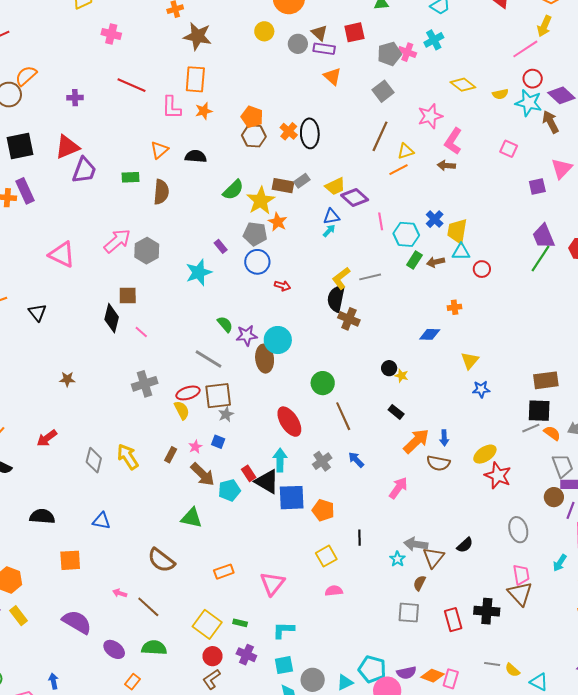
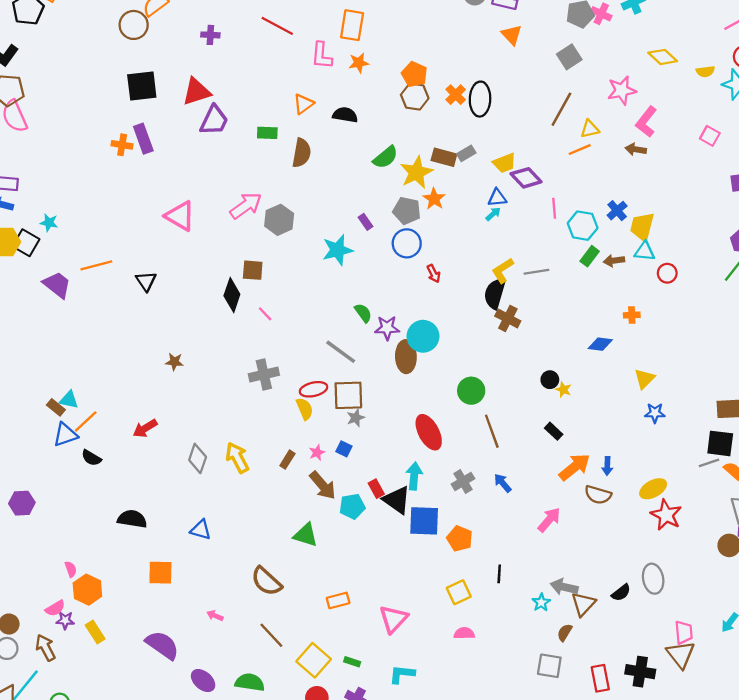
red arrow: (282, 286) -> (434, 274), turned 42
gray ellipse: (518, 530) -> (653, 579), moved
brown line: (148, 607) -> (271, 635), moved

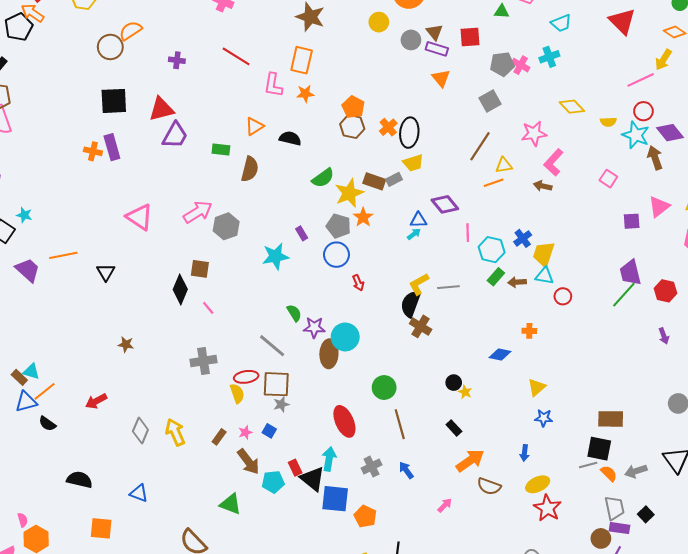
yellow trapezoid: (504, 163) -> (413, 163), moved
blue arrow: (607, 466) -> (524, 453), moved
pink arrow: (549, 520) -> (445, 505), size x0.7

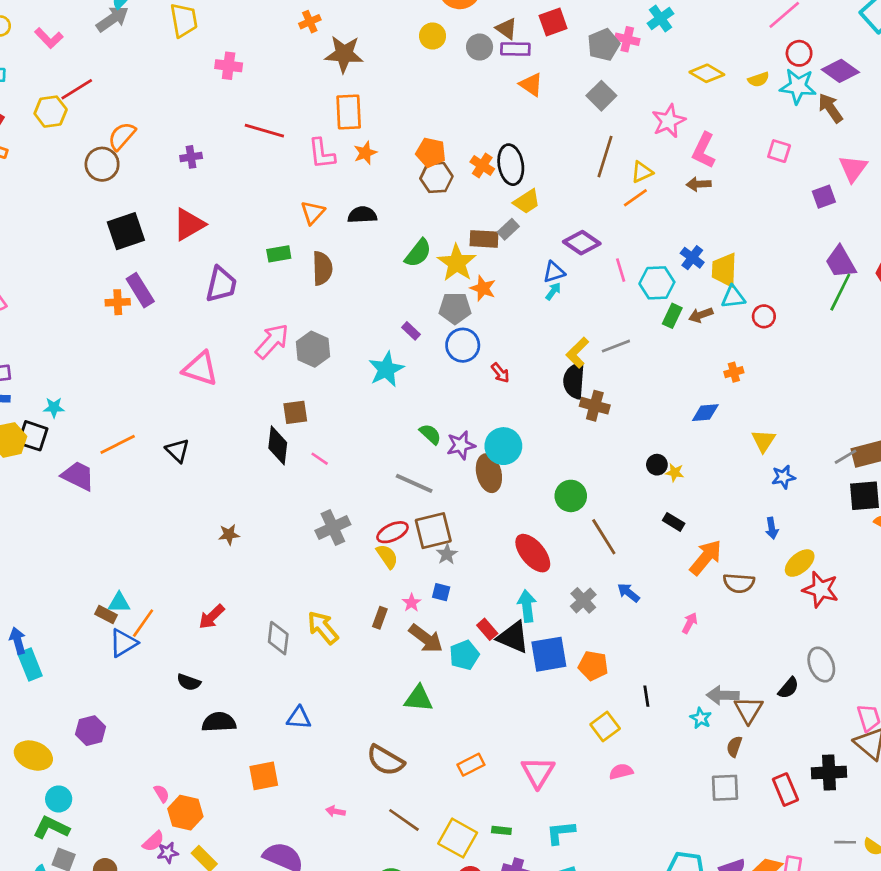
purple trapezoid: (175, 135) -> (221, 284), moved
black semicircle: (47, 424) -> (189, 682), moved
gray line: (588, 465) -> (846, 457), moved

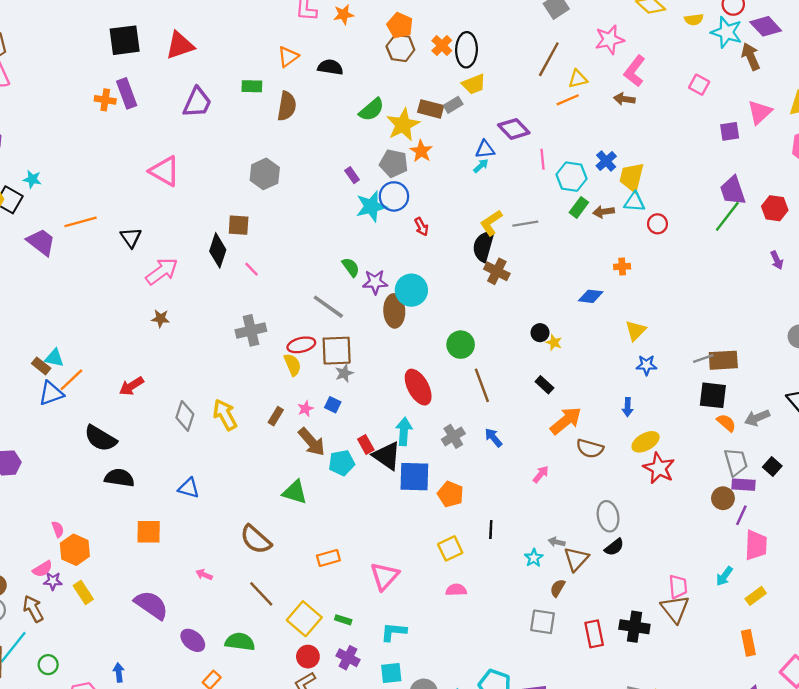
pink arrow: (272, 341) -> (162, 271), moved
cyan star: (386, 369) -> (371, 206), moved
gray ellipse: (821, 665) -> (608, 516), moved
black semicircle: (189, 682) -> (100, 438), size x1.6
gray arrow: (723, 695) -> (557, 542), size x0.6

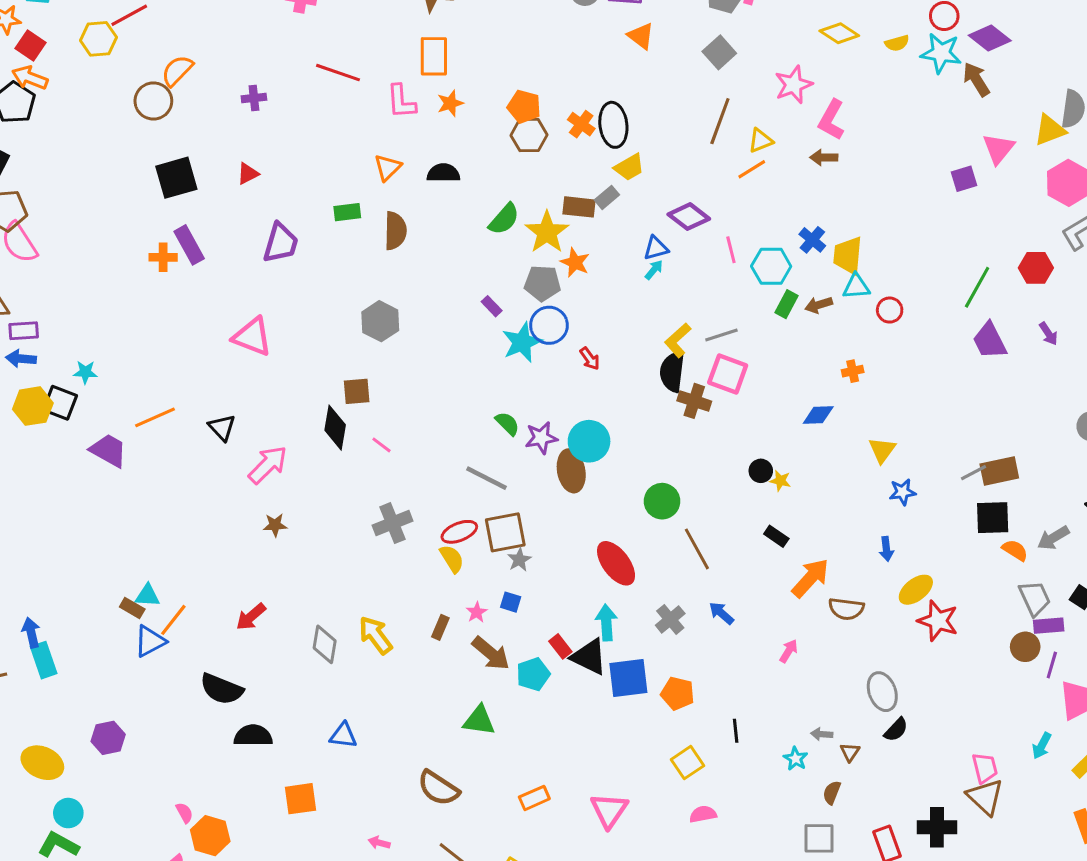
red triangle: (180, 45) -> (248, 174), size x0.6
pink square: (699, 85) -> (728, 374), moved, size x1.5
purple trapezoid: (733, 191) -> (990, 341), moved
brown triangle: (576, 559) -> (850, 752), size x0.6

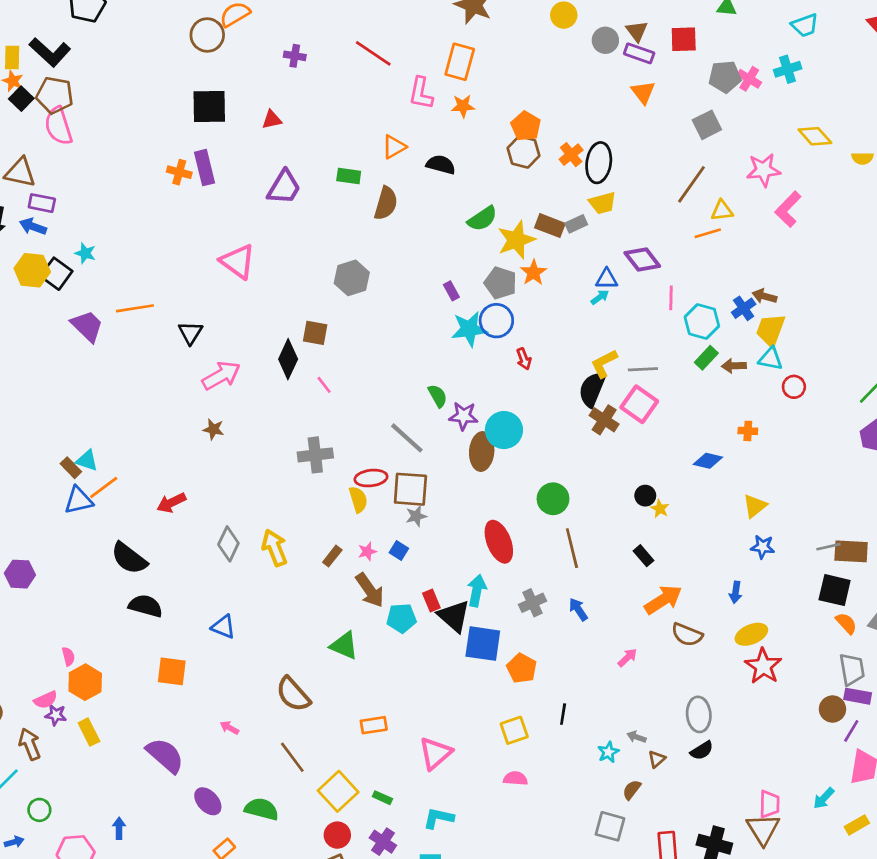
brown arrow: (824, 157) -> (764, 296), moved

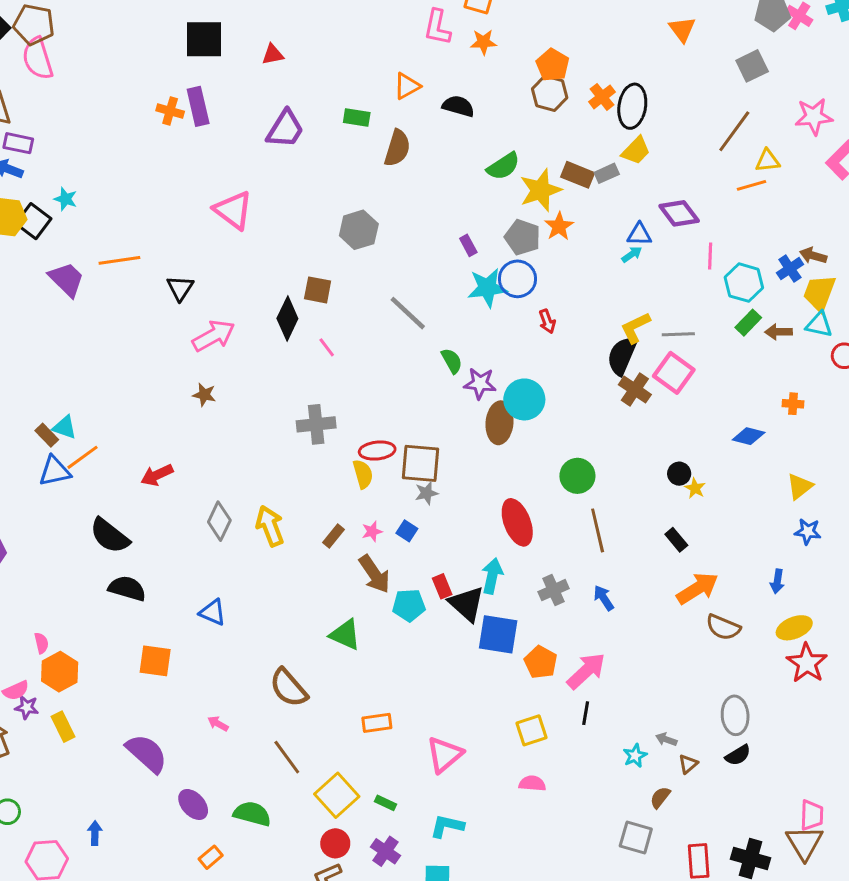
yellow trapezoid: (602, 203) -> (636, 151), turned -32
gray line: (407, 438) -> (408, 313), moved
pink arrow: (627, 658) -> (586, 671), moved, size x1.8

